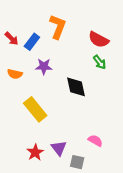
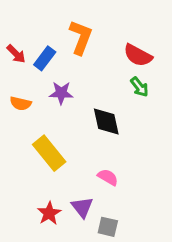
pink semicircle: (95, 141) -> (108, 177), moved

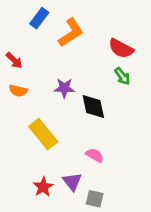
orange L-shape: (81, 37) -> (71, 33), turned 36
red arrow: (16, 54) -> (14, 60), moved
blue rectangle: (45, 58) -> (39, 18), moved
purple star: (61, 93) -> (64, 88), moved

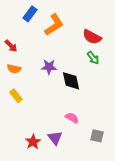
yellow rectangle: (43, 134) -> (16, 96), moved, size x0.6
gray square: (95, 199) -> (97, 136), moved

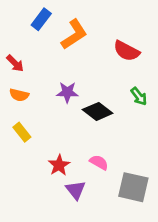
green arrow: (93, 58) -> (139, 96), moved
black diamond: (71, 81) -> (98, 111), turned -40
gray square: (97, 136) -> (133, 187), size x1.6
red star: (33, 142) -> (59, 165), moved

